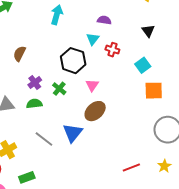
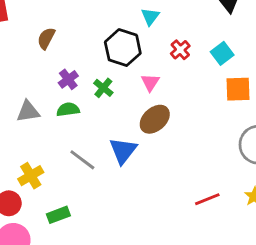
red cross: (112, 50) -> (180, 50), moved, turned 32

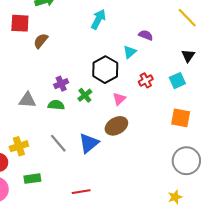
brown semicircle: (46, 38) -> (41, 41), moved
cyan square: (222, 53) -> (177, 81), moved
red line: (207, 199) -> (81, 192), moved

